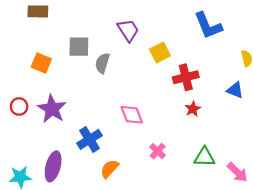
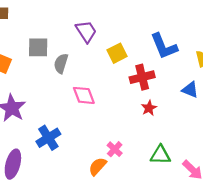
blue L-shape: (208, 26) -> (164, 46), moved
pink diamond: (132, 115) -> (84, 95), moved
orange semicircle: (109, 169) -> (98, 166), moved

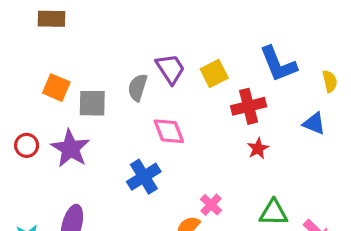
purple trapezoid: (86, 31) -> (170, 69), moved
gray square: (38, 47) -> (92, 103), moved
blue cross: (48, 138) -> (144, 177), moved

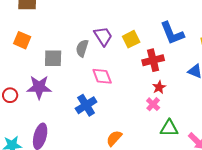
orange square: (56, 88) -> (22, 40), moved
red circle: (27, 145) -> (10, 95), moved
purple star: (70, 148) -> (39, 87), turned -30
pink cross: (211, 205) -> (153, 104), moved

